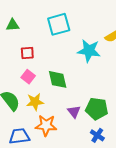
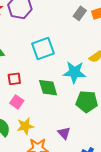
green diamond: (58, 79) -> (48, 88), moved
green pentagon: (97, 109) -> (87, 102), moved

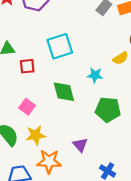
cyan star: (74, 72) -> (95, 75), size x0.6
red square: (14, 79) -> (27, 66), moved

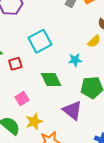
pink square: (27, 107) -> (22, 99), turned 32
purple triangle: (80, 145) -> (72, 110), moved, size x1.5

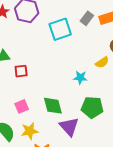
cyan square: (40, 41) -> (60, 29), moved
green diamond: (51, 80) -> (53, 106), moved

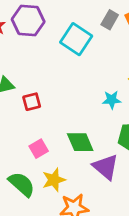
cyan square: (60, 29) -> (76, 39), turned -30

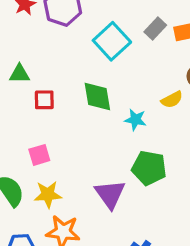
green diamond: (80, 142) -> (97, 97), moved

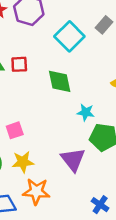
red square: (44, 100) -> (19, 64), moved
cyan star: (135, 120) -> (86, 112), moved

